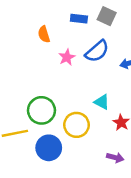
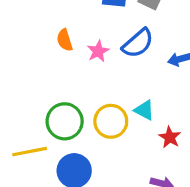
orange semicircle: (44, 34) -> (65, 40), moved
yellow circle: (77, 125) -> (111, 121), moved

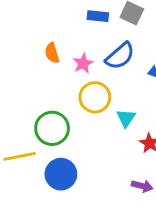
cyan triangle: (144, 110) -> (126, 118), turned 36
yellow circle: (111, 121) -> (95, 97), moved

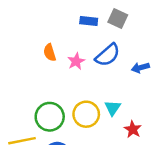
yellow circle: (95, 97) -> (86, 114), moved

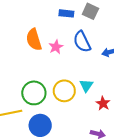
orange semicircle: (50, 52) -> (34, 40), size x1.5
blue semicircle: (108, 55) -> (82, 42), turned 105

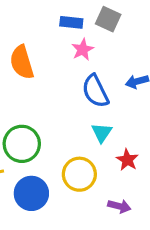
blue semicircle: (82, 42) -> (95, 91), moved
pink star: (56, 47) -> (83, 50), moved
yellow circle: (64, 91) -> (79, 174), moved

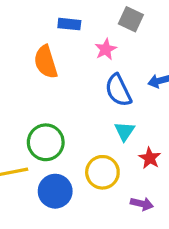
blue rectangle: (71, 22) -> (69, 24), moved

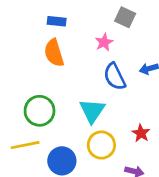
blue rectangle: (69, 24) -> (57, 21), moved
cyan triangle: (125, 131) -> (92, 111), moved, size x1.5
green circle: (46, 142) -> (40, 111), moved

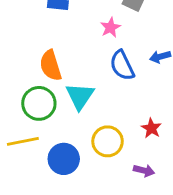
orange semicircle: (54, 53) -> (51, 65), moved
cyan triangle: (92, 111) -> (80, 96), moved

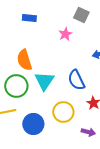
blue semicircle: (122, 65) -> (76, 80), moved

